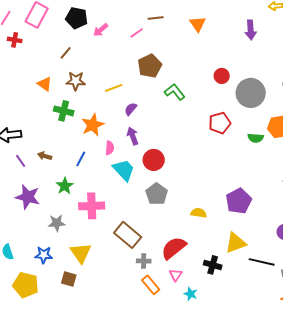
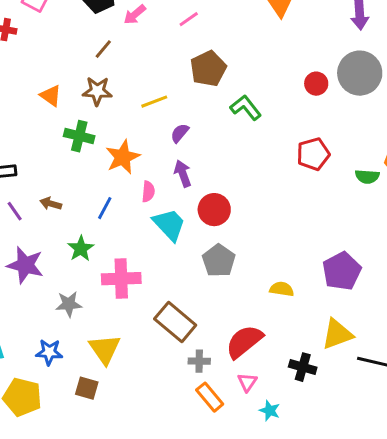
brown line: (66, 53) -> (103, 49), moved
gray circle: (251, 93) -> (360, 73), moved

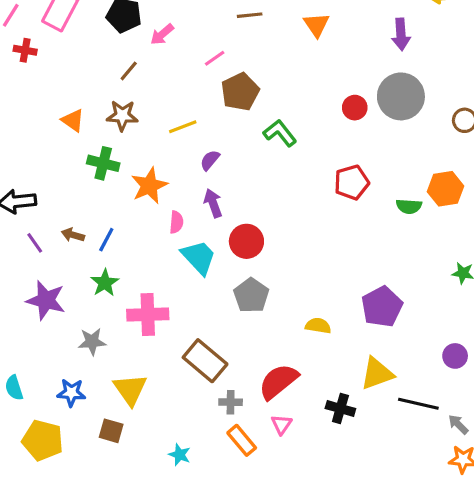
pink line: (189, 19) -> (215, 58), moved
blue line: (105, 208) -> (106, 240), moved
cyan star: (270, 411) -> (180, 455), moved

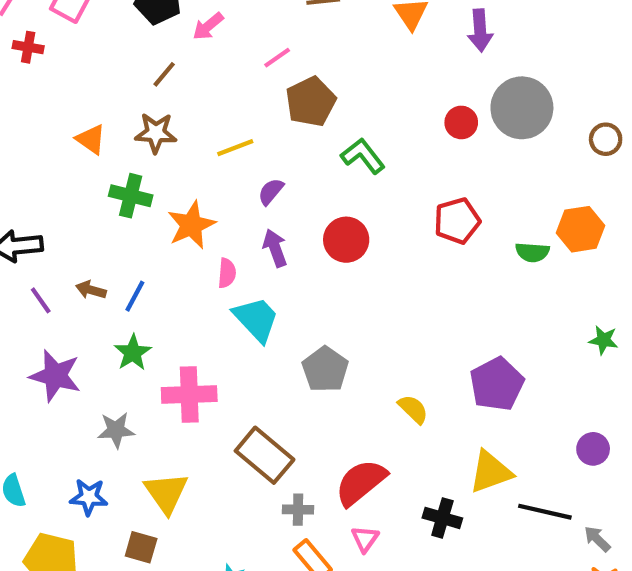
purple arrow: (401, 34) -> (480, 30), moved
red circle: (246, 241) -> (346, 240), moved
yellow semicircle: (318, 326) -> (413, 409), turned 35

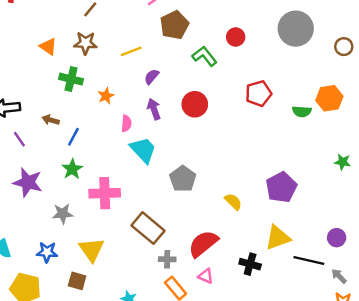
red circle: (461, 122) -> (236, 37), moved
orange star: (191, 225) -> (106, 96), size x0.6
brown arrow: (91, 290) -> (51, 120), moved
purple circle: (593, 449) -> (337, 238), moved
pink triangle: (365, 539) -> (206, 276), turned -42

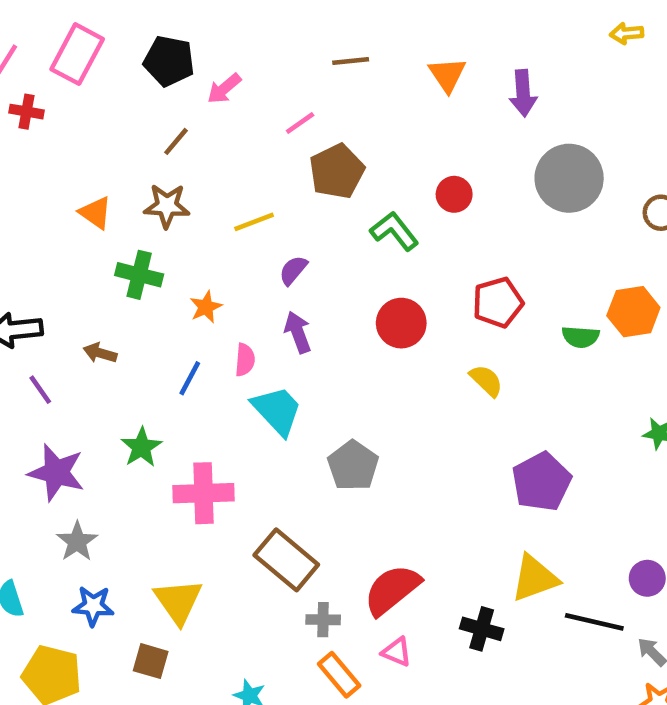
red circle: (195, 104) -> (401, 323), moved
blue line: (73, 137) -> (190, 378), moved
yellow semicircle: (233, 202) -> (486, 381), moved
gray star: (63, 214) -> (77, 541), moved, turned -30

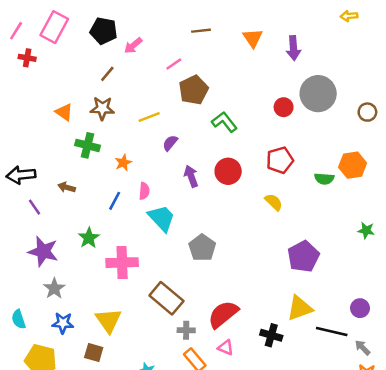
red circle: (454, 194) -> (284, 107), moved
purple arrow: (298, 332) -> (191, 176), moved

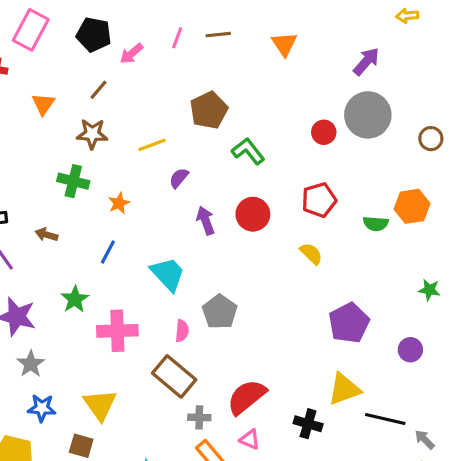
purple arrow: (293, 48) -> (366, 61), moved, turned -135
pink line: (174, 64) -> (177, 38), moved, turned -35
orange triangle: (64, 112) -> (43, 104), moved, turned 30
pink semicircle: (144, 191) -> (182, 331), moved
purple circle: (360, 308) -> (410, 350), moved

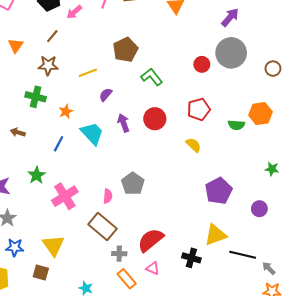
cyan trapezoid: (168, 274) -> (92, 133), moved
pink cross: (117, 331) -> (65, 196), turned -30

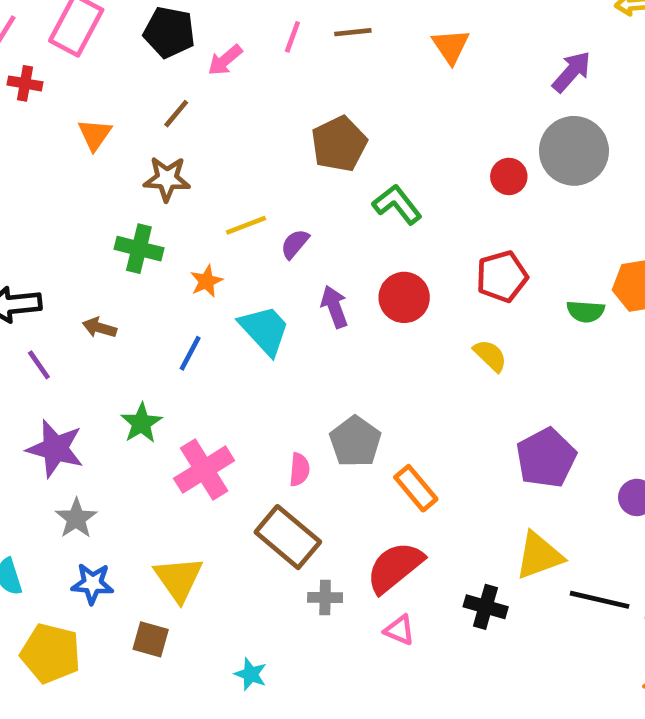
yellow line: (88, 73) -> (246, 225), moved
orange rectangle: (127, 279) -> (416, 488), moved

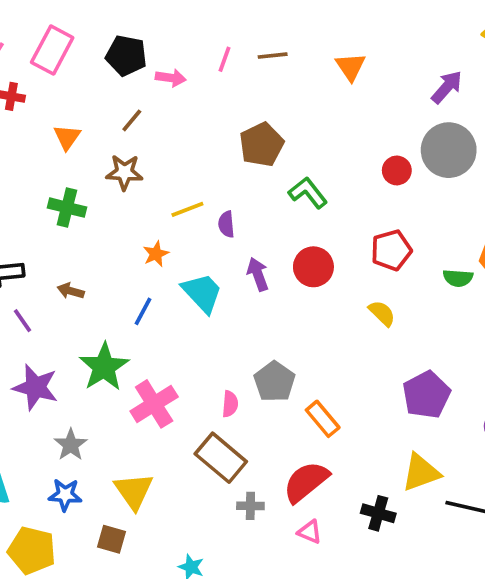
pink arrow: (225, 60) -> (171, 78), turned -132
purple semicircle: (295, 244) -> (226, 224), turned -45
green cross: (139, 249) -> (67, 208), moved
green star: (141, 423) -> (104, 367), size x1.5
gray star: (76, 518) -> (71, 445), moved

